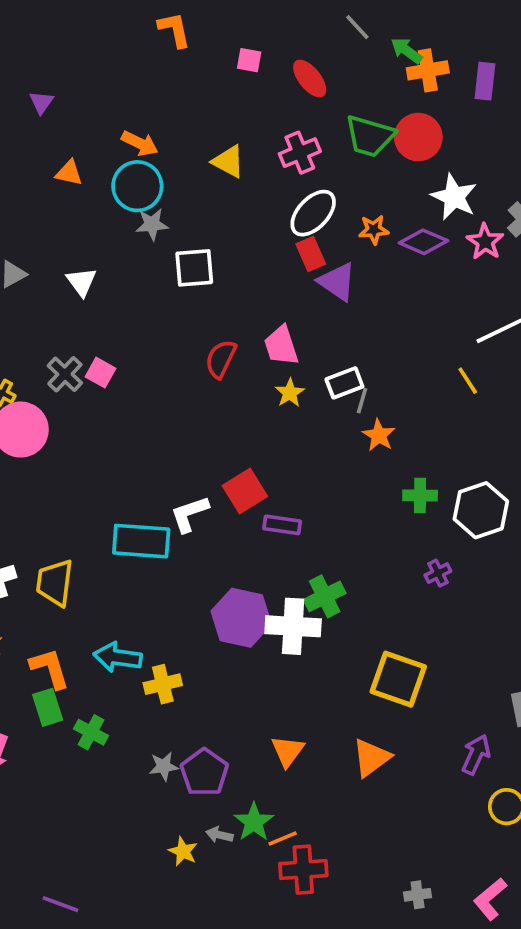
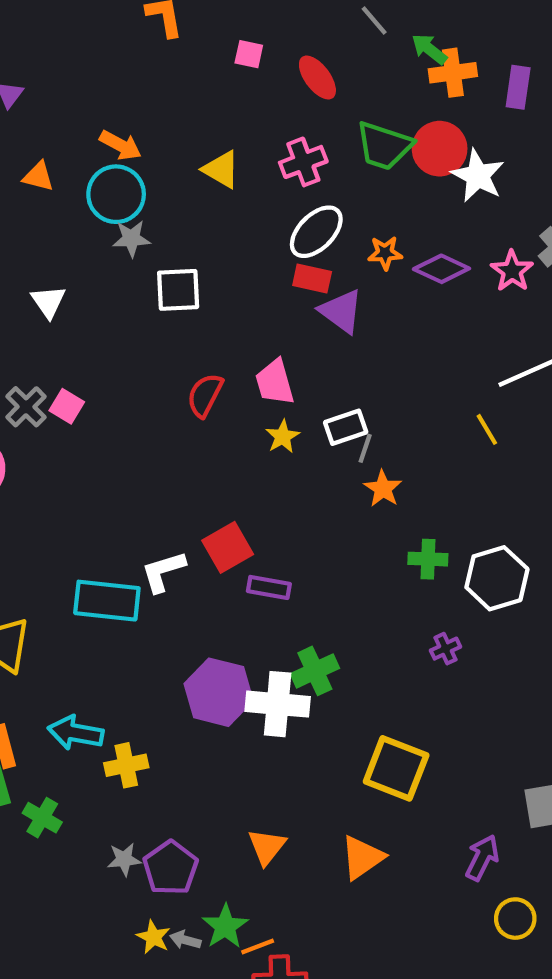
white star: (454, 197) -> (478, 176), moved
red rectangle: (311, 254) -> (312, 278), turned -56
yellow star: (183, 851) -> (153, 937), moved

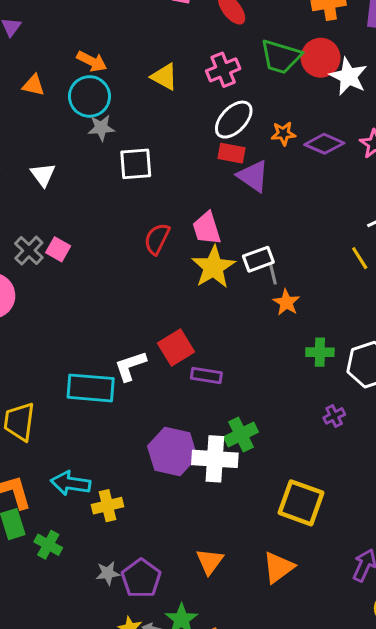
yellow star: (283, 437) -> (213, 267), size x1.8
gray line: (365, 448) -> (273, 274), turned -30

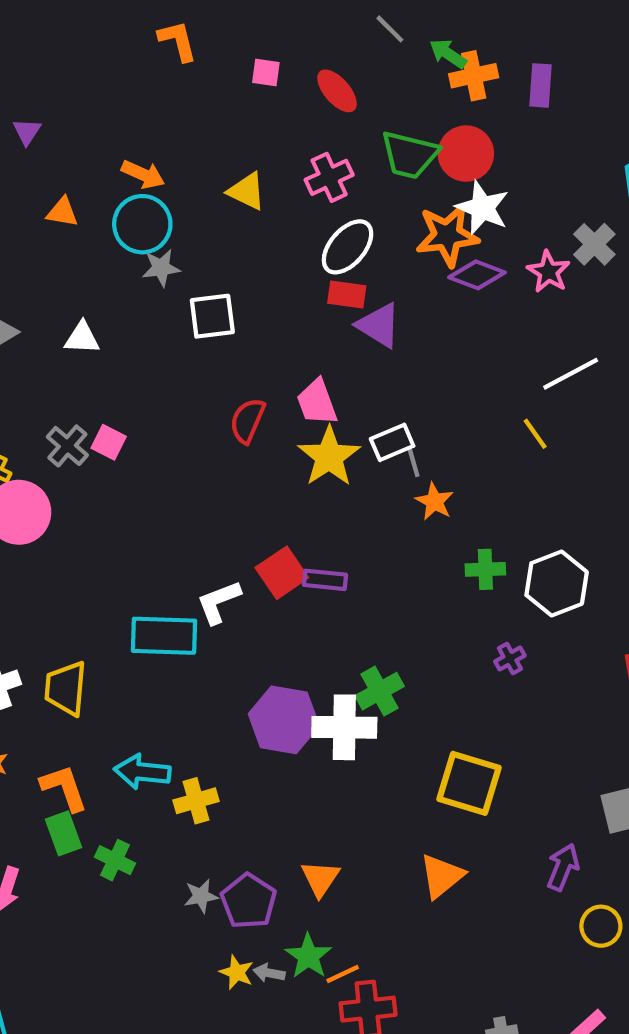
white star: (348, 76) -> (482, 208), moved
orange star: (283, 134) -> (447, 235), moved, size x1.8
white triangle: (43, 175) -> (82, 338), turned -48
purple rectangle: (206, 376) -> (325, 580), moved
orange triangle: (210, 561) -> (320, 878), moved

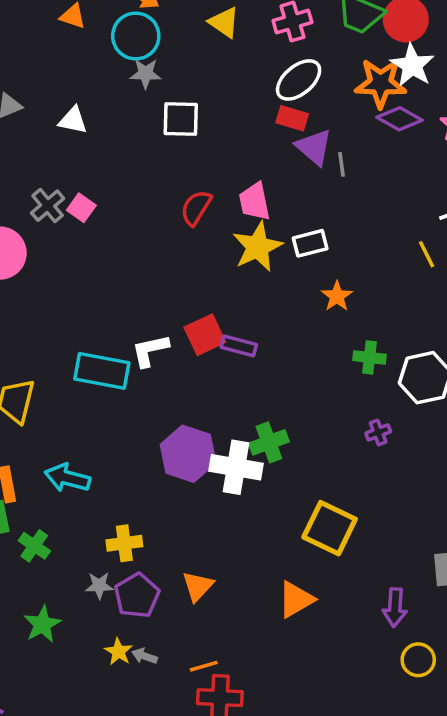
gray line: (413, 462) -> (342, 164), moved
yellow cross: (196, 801) -> (124, 543), moved
purple arrow: (563, 867) -> (395, 607), turned 153
green star: (308, 956) -> (42, 624), moved

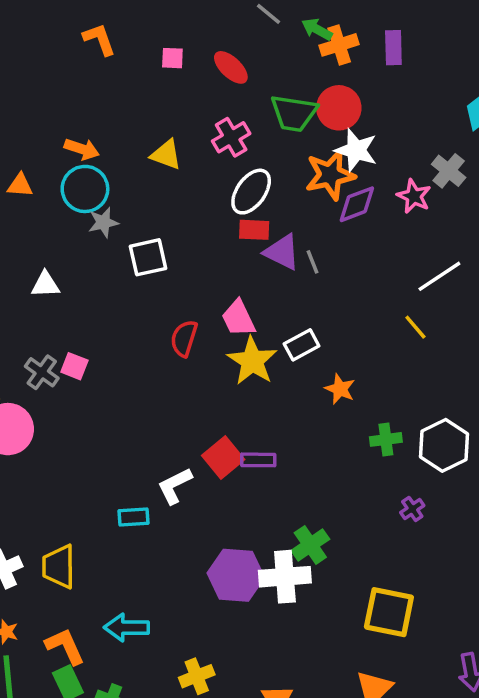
purple diamond: (400, 119) -> (357, 204), turned -36
cyan rectangle: (102, 371) -> (133, 517), size x0.6

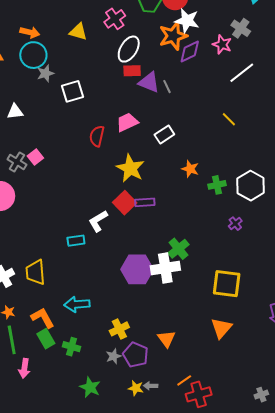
white line: (439, 276) -> (242, 73), moved
pink trapezoid: (238, 318) -> (127, 122), turned 95
yellow star: (252, 361) -> (130, 168), moved
pink square: (74, 366) -> (35, 157), turned 35
orange star: (340, 389) -> (190, 169), moved

